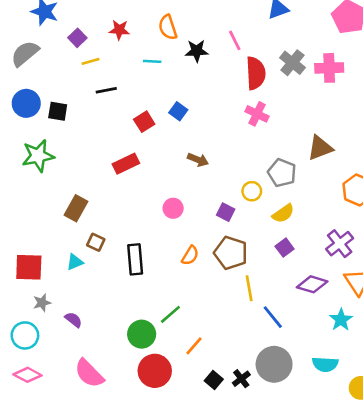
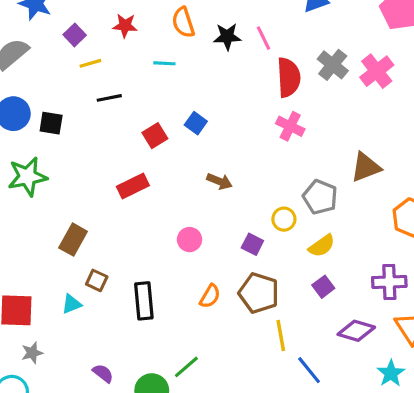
black star: (197, 51) -> (227, 37), moved
pink cross: (329, 68) -> (377, 71), turned -36
purple cross: (340, 244) -> (389, 282), turned 36
purple semicircle: (73, 320) -> (103, 373), moved

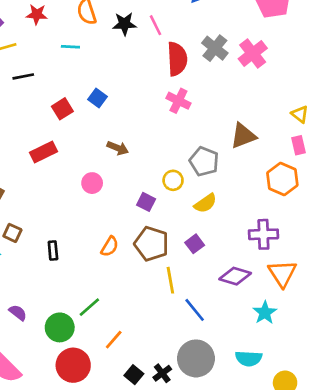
pink circle: (190, 240) -> (92, 183), moved
purple square: (323, 287) -> (195, 244), moved
black rectangle: (144, 301) -> (53, 251), size x0.6

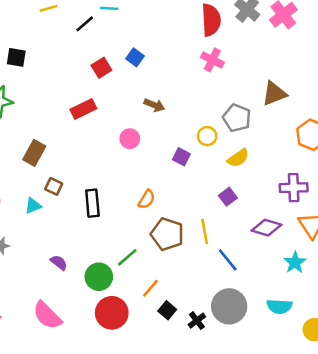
black line: (23, 76) -> (85, 24), moved, turned -30
brown pentagon: (151, 244) -> (167, 234), moved
black rectangle: (53, 251) -> (92, 203), size x1.5
black square: (134, 375) -> (167, 310), moved

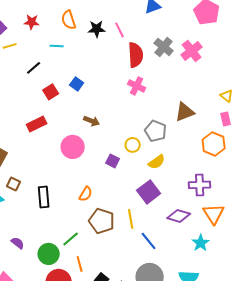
black line: (85, 24) -> (34, 68), moved
pink circle: (130, 139) -> (73, 147), size x1.5
purple square: (228, 197) -> (149, 192), size x1.6
orange line: (150, 288) -> (80, 264), moved, turned -56

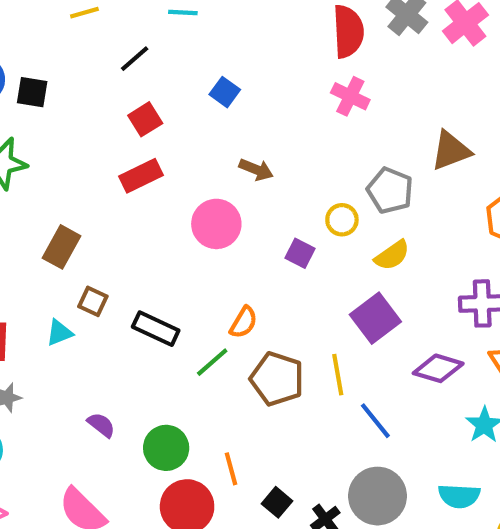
red square: (51, 92) -> (145, 119), moved
black rectangle: (44, 197) -> (156, 329), turned -60
green line: (71, 239) -> (212, 362), moved

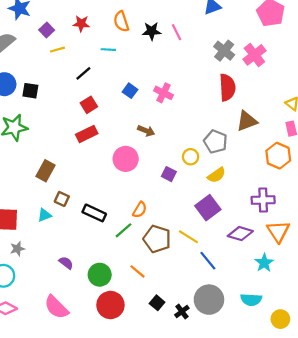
red semicircle: (348, 31) -> (227, 87), moved
pink cross: (350, 96) -> (164, 93), moved
yellow line: (338, 375) -> (188, 237), turned -48
orange line: (231, 469) -> (138, 271), moved, turned -35

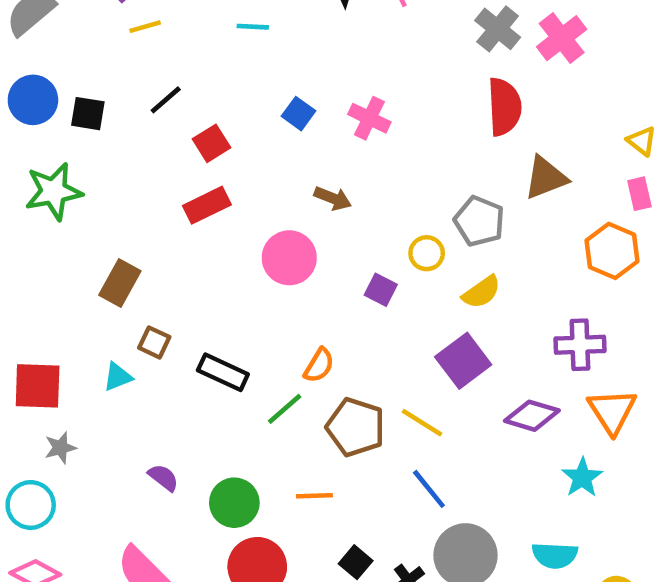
black line: (83, 73) -> (166, 100), moved
blue line: (208, 261) -> (429, 489), moved
orange line: (138, 271) -> (314, 496), turned -42

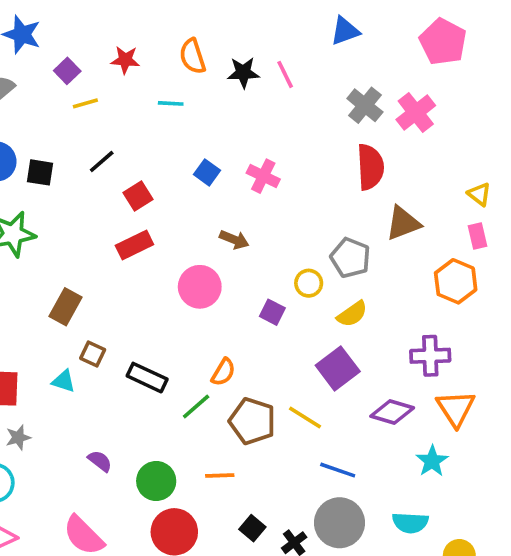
cyan triangle: (118, 377) -> (64, 381), turned 40
blue line: (429, 489) -> (338, 470), moved, turned -32

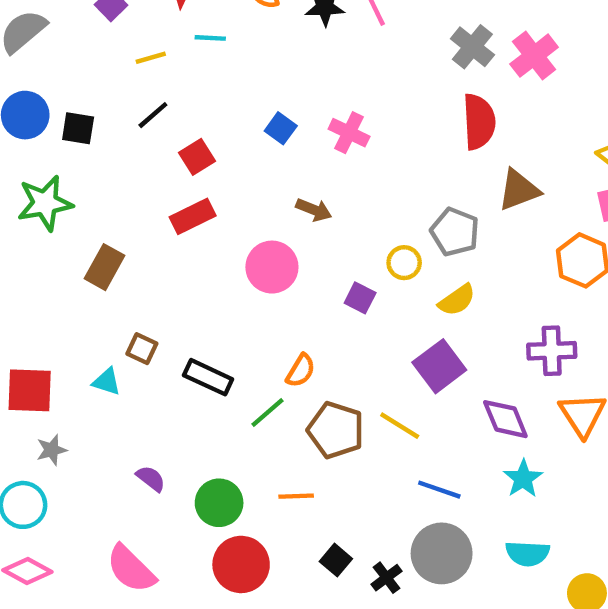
yellow line: (85, 103) -> (151, 58), moved
cyan line: (171, 103) -> (210, 38), moved
brown rectangle: (65, 307) -> (104, 267), moved
purple diamond: (392, 412) -> (505, 419), turned 51
cyan star: (432, 461) -> (523, 479), moved

